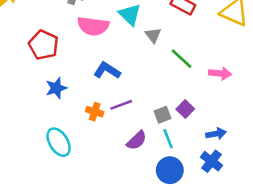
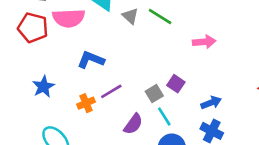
red pentagon: (44, 45) -> (33, 28), moved
green line: (181, 59) -> (160, 17), moved
orange cross: (95, 112) -> (86, 103), turned -30

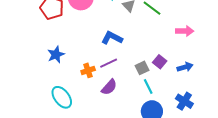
blue L-shape: (91, 60) -> (112, 38), moved
blue arrow: (211, 103) -> (185, 67), moved
purple semicircle: (133, 124) -> (109, 87), moved

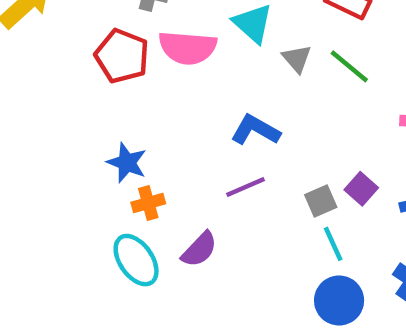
blue star: (56, 55) -> (127, 163), turned -30
orange cross: (88, 70) -> (148, 203), moved
purple semicircle: (109, 87) -> (199, 249), moved

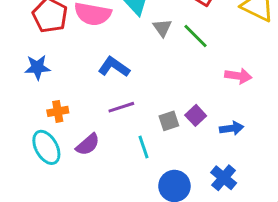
blue L-shape: (255, 130) -> (114, 67), moved
blue star: (127, 163) -> (37, 67), moved, turned -30
cyan line: (333, 244) -> (143, 147), moved

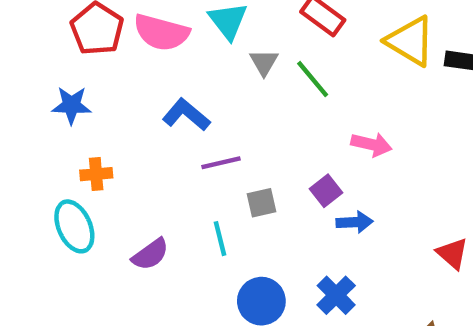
purple line: (121, 107) -> (221, 163), moved
purple square: (196, 115) -> (326, 191), moved
purple semicircle: (88, 144) -> (150, 254), moved

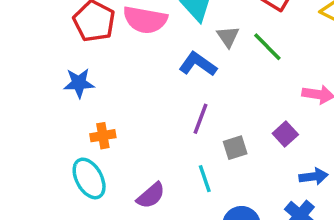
blue L-shape: (186, 115) -> (198, 64), moved
purple line: (221, 163) -> (201, 119), turned -52
blue arrow: (355, 222) -> (314, 176), moved

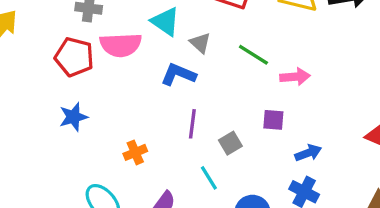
green line: (267, 47) -> (253, 55), moved
purple square: (285, 134) -> (273, 120), turned -30
orange cross: (103, 136) -> (135, 152), moved

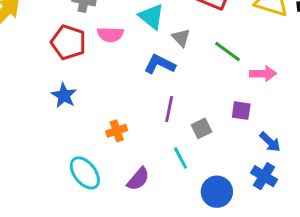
pink semicircle: (121, 45) -> (110, 35), size x0.7
blue star: (73, 117) -> (64, 95), turned -30
blue arrow: (308, 153) -> (270, 142), turned 60

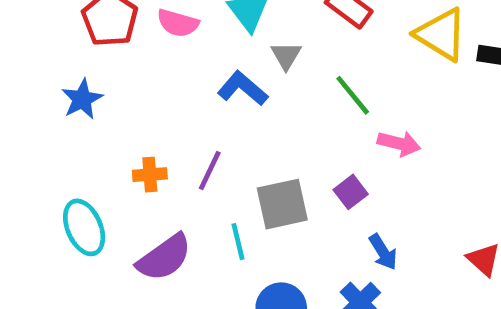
purple line: (169, 109) -> (210, 171), moved
purple square: (241, 111) -> (351, 192), turned 30
gray square: (202, 128) -> (282, 204), size x1.6
purple semicircle: (138, 179) -> (164, 258), size x1.4

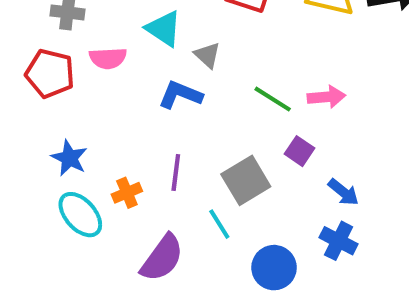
green line: (353, 95) -> (273, 99), moved
blue star: (82, 99) -> (69, 158), moved
cyan ellipse: (84, 227) -> (80, 215), moved

